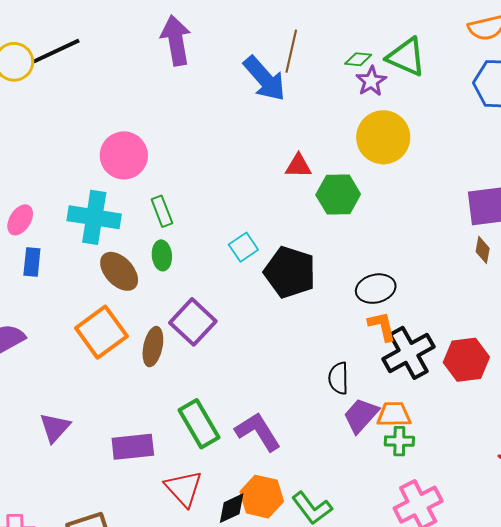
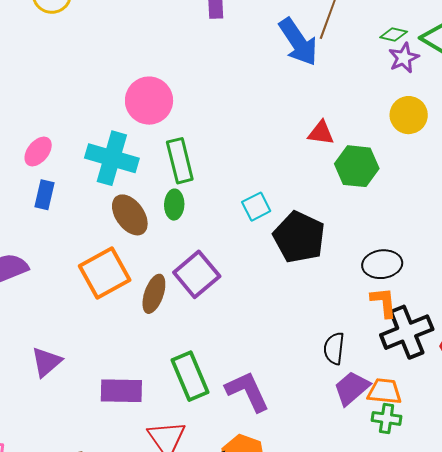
yellow circle: (383, 137) -> (409, 115), size x0.7
green rectangle: (162, 211) -> (180, 161), size x1.4

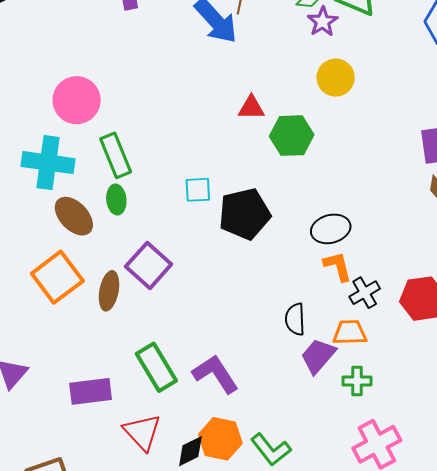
cyan square: (256, 207) -> (198, 190), turned 32
black pentagon: (299, 237) -> (245, 214), turned -30
black cross: (407, 332) -> (365, 293), size x0.6
orange trapezoid: (385, 391) -> (350, 332), moved

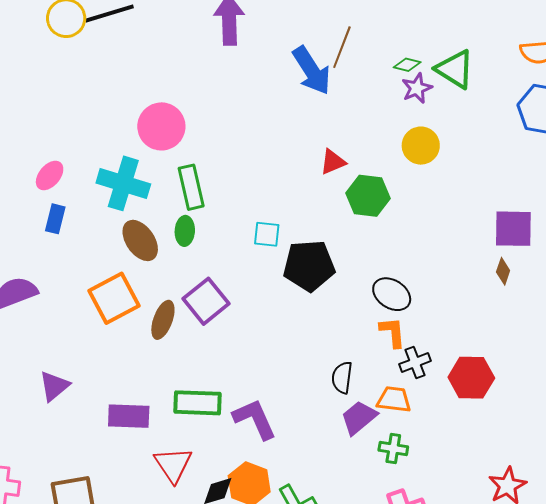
red triangle: (251, 108) -> (333, 162), turned -32
black ellipse: (331, 229) -> (392, 294), turned 39
green rectangle: (156, 367) -> (198, 403), turned -66

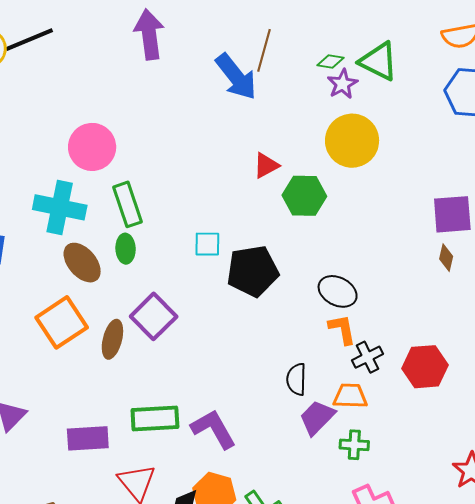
yellow circle: (421, 146) -> (352, 141), size x1.4

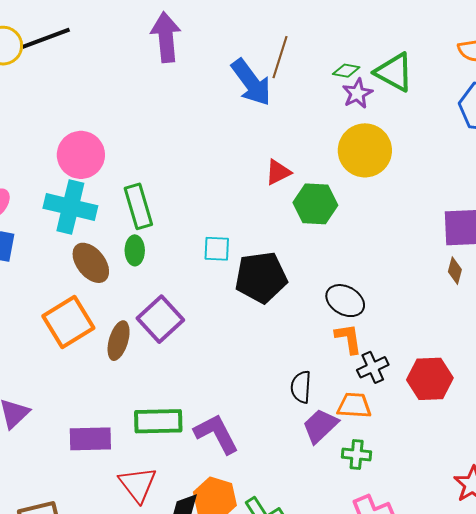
pink circle: (92, 147) -> (81, 155), moved

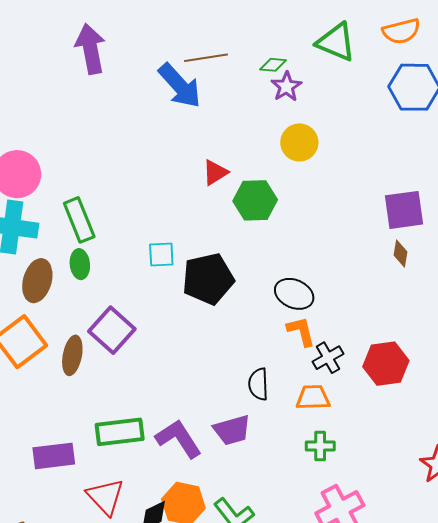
brown line: (280, 57) -> (206, 58), turned 69
green triangle: (394, 72) -> (336, 42), moved
yellow circle: (365, 150) -> (299, 142), size x0.7
brown ellipse: (91, 263) -> (37, 281), turned 60
purple trapezoid: (320, 426) -> (232, 430), moved, turned -147

